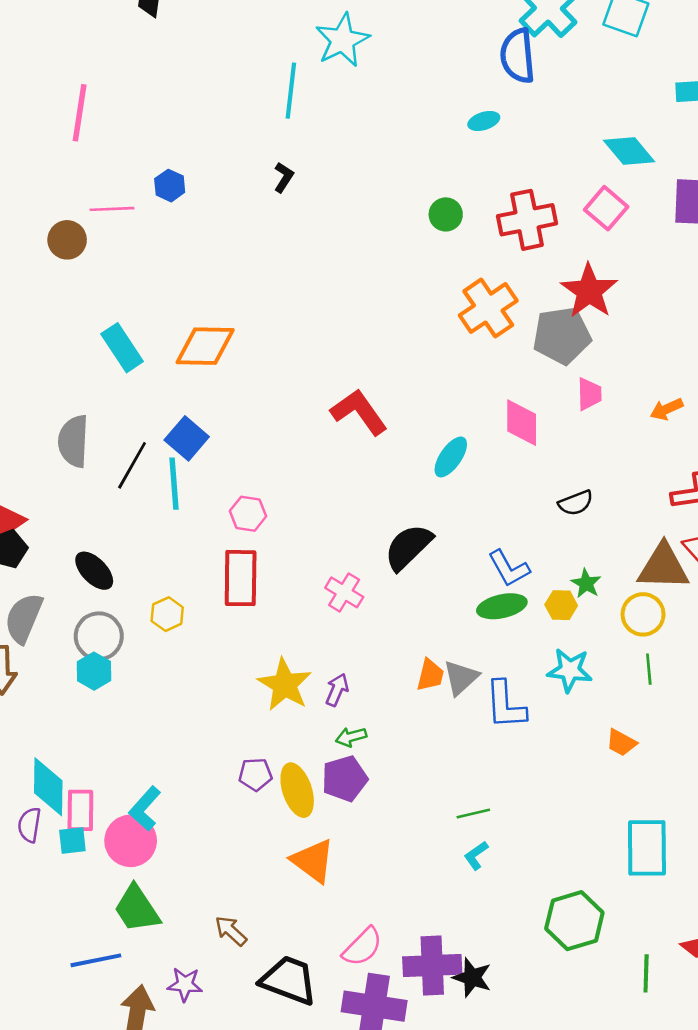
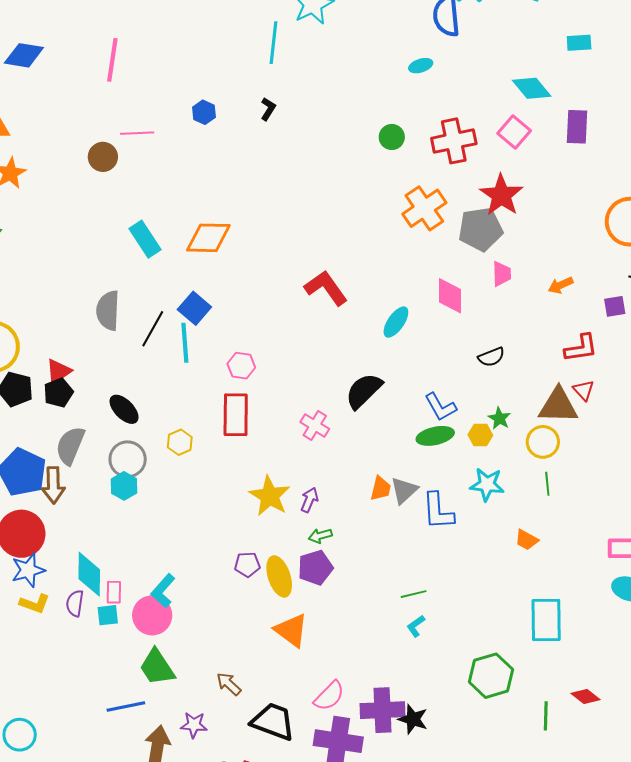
blue hexagon: (170, 186) -> (204, 112), moved
pink rectangle: (80, 810) -> (114, 592), size x0.7

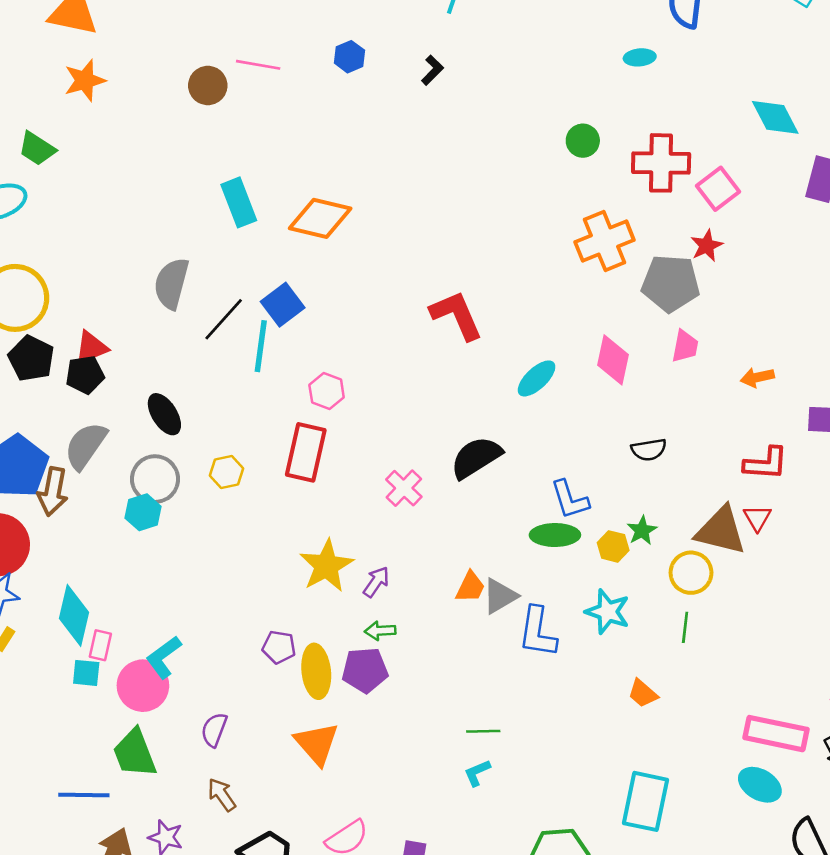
pink square: (514, 132) -> (718, 189), moved
red star: (501, 195) -> (707, 246), size x0.6
purple semicircle: (75, 603) -> (214, 730), moved

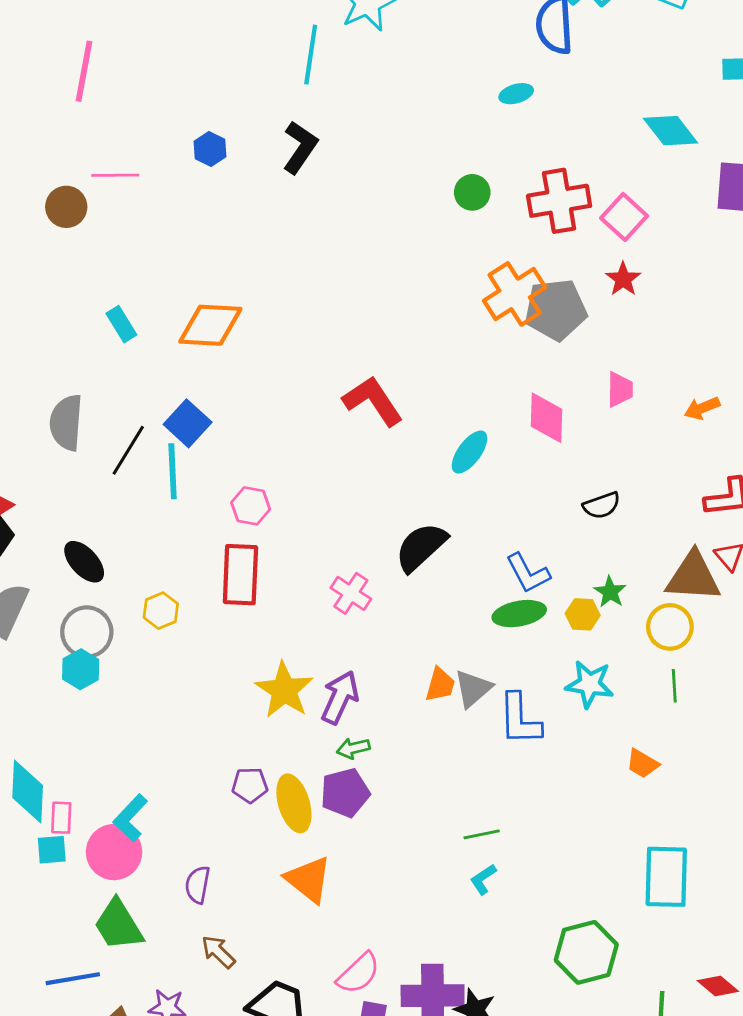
black L-shape: (432, 70) -> (300, 147), size x1.6
cyan rectangle: (239, 202) -> (121, 324), size x0.7
gray pentagon: (671, 283) -> (556, 310), moved
purple arrow: (376, 582) -> (340, 697), size x1.5

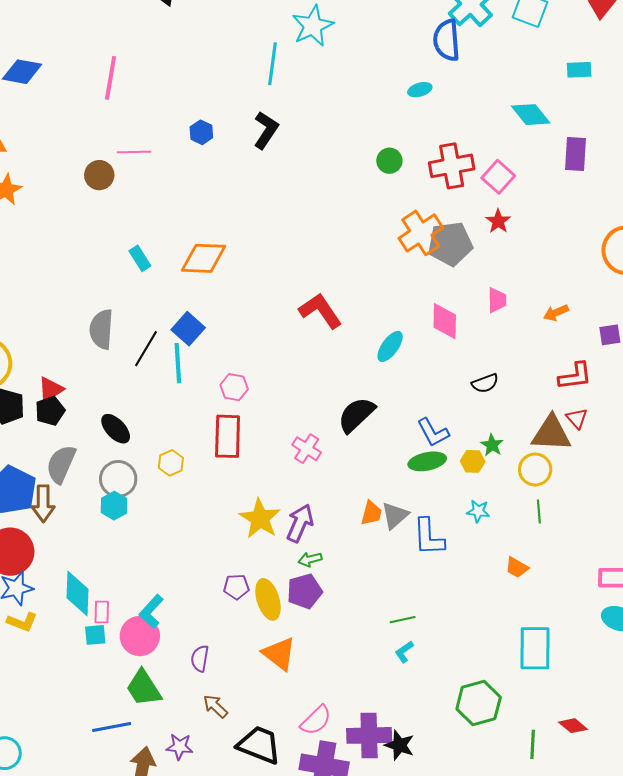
cyan star: (590, 684) -> (478, 511), size x0.7

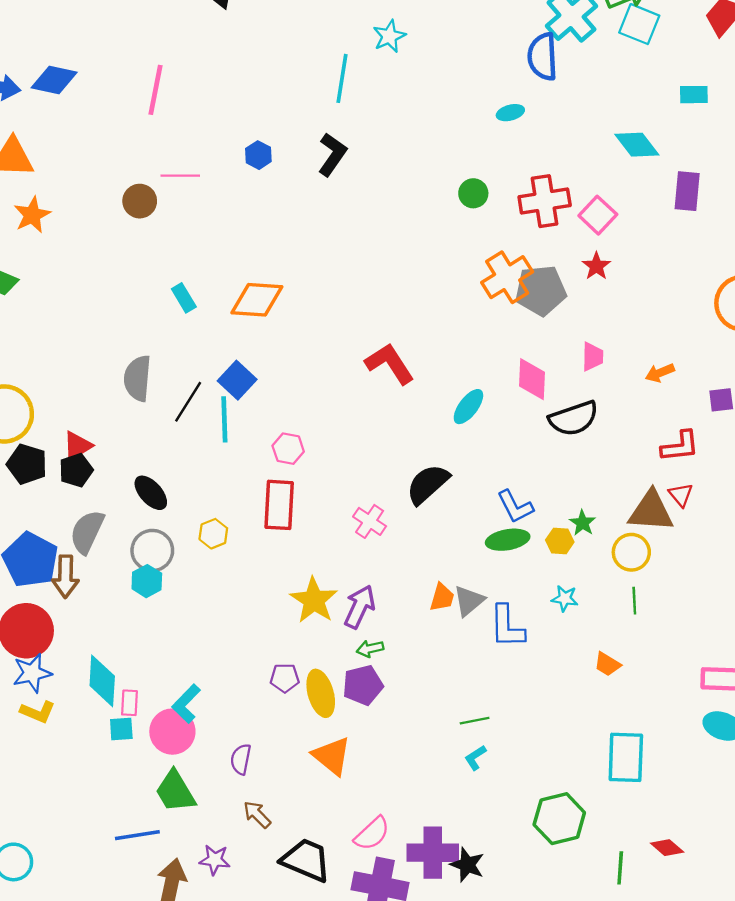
cyan star: (313, 26) -> (389, 36), size x0.7
black semicircle: (485, 383) -> (574, 418), moved, size x1.6

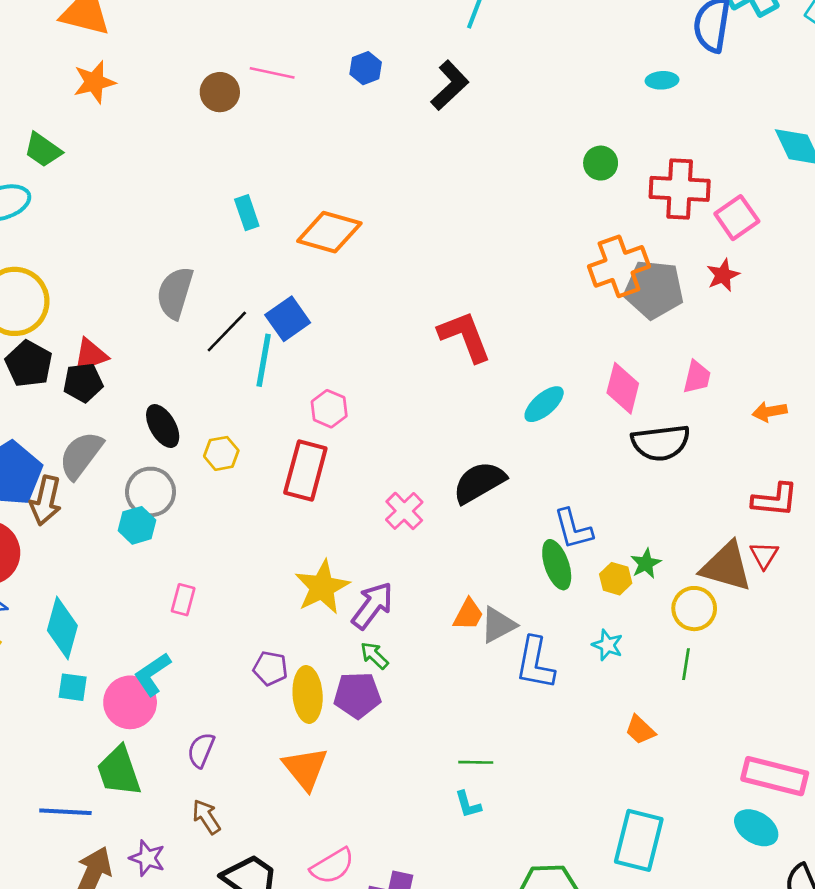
yellow hexagon: (213, 534) -> (221, 453), moved
green ellipse: (508, 540) -> (557, 565), turned 69
green arrow: (370, 649) -> (374, 656), turned 45
pink rectangle: (129, 703) -> (183, 600), moved
cyan L-shape: (475, 758) -> (468, 804), turned -85

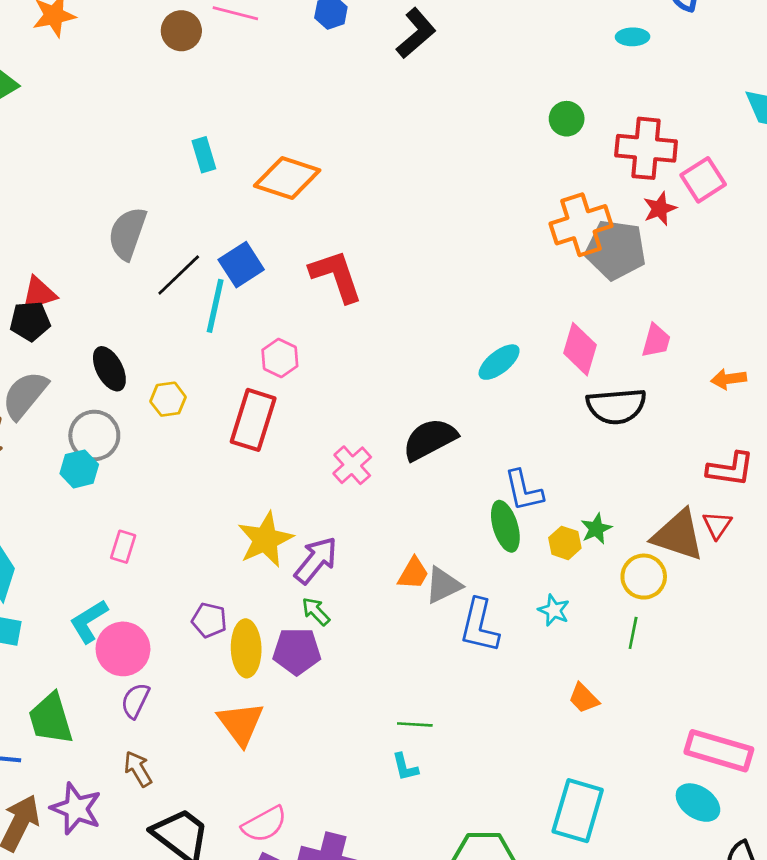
red star: (723, 275) -> (660, 209), moved
red L-shape: (465, 336) -> (336, 276), moved
pink circle: (130, 702) -> (123, 649), moved
purple star: (147, 858) -> (76, 809), size x1.4

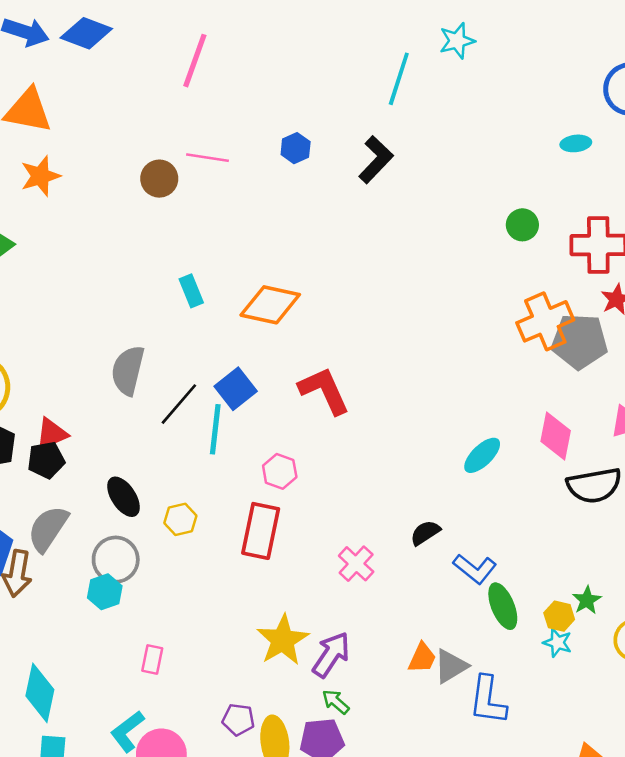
black semicircle: (430, 439) -> (425, 533), size x0.6
blue L-shape: (524, 491) -> (475, 569), moved, turned -33
cyan star: (554, 610) -> (557, 643), moved

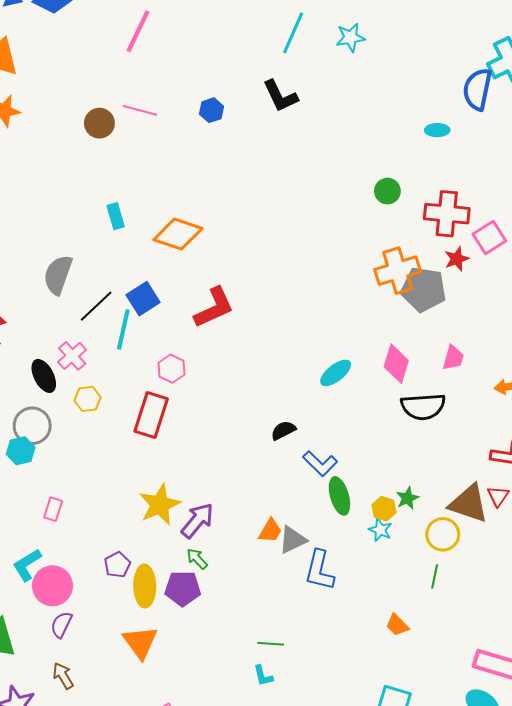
cyan line: (399, 79) -> (293, 33), moved
black L-shape: (376, 160) -> (280, 96), moved, turned 105
red L-shape: (324, 391) -> (214, 308), turned 84
pink cross: (356, 564) -> (72, 356), moved
purple pentagon: (238, 720) -> (117, 565), turned 30

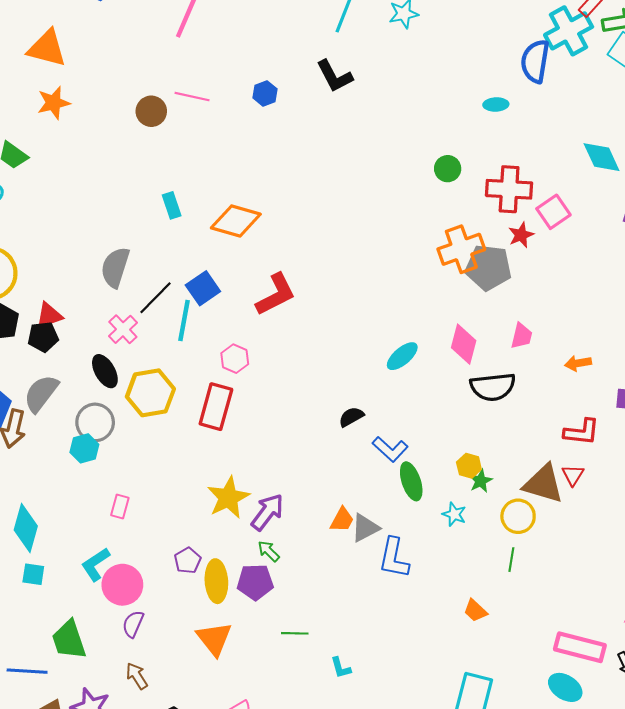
pink cross: (72, 356) -> (123, 329), moved
yellow hexagon: (88, 399) -> (150, 393), size x1.8
yellow hexagon: (384, 509) -> (469, 466), moved
green line: (271, 644) -> (295, 633), moved

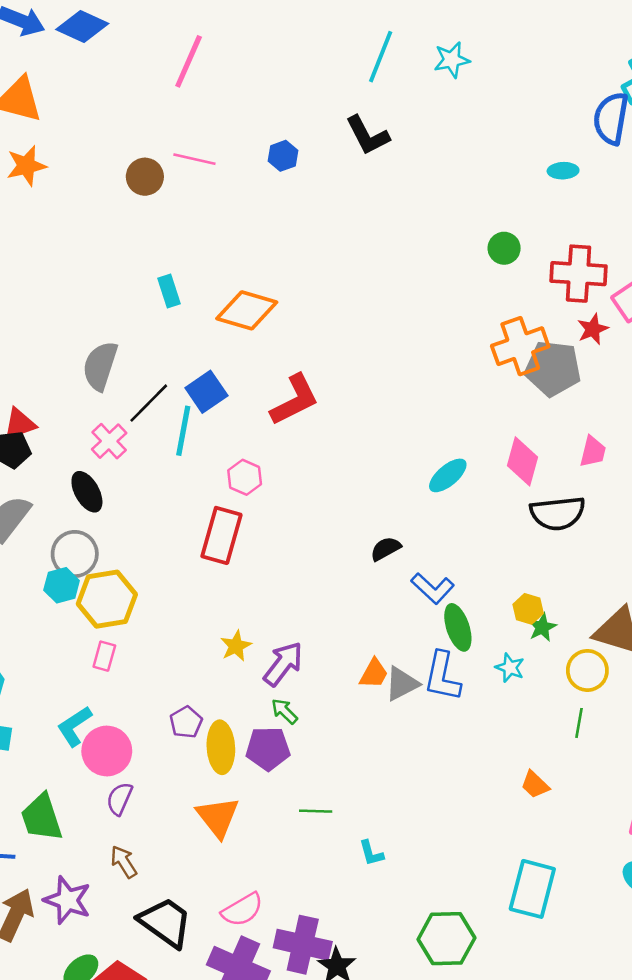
yellow hexagon: (150, 393) -> (107, 599), moved
yellow star: (228, 498) -> (236, 646), size x0.6
blue L-shape: (394, 558) -> (442, 676), moved

